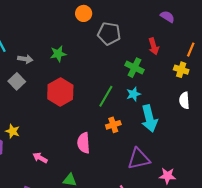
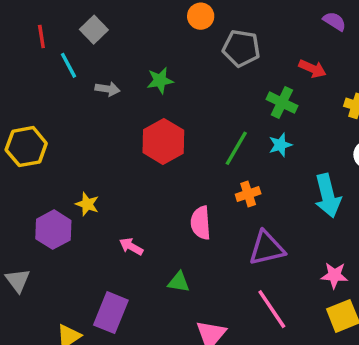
red arrow: (154, 46) -> (312, 69), turned -49
gray square: (17, 81) -> (94, 30), moved
cyan arrow: (149, 118) -> (328, 196), moved
purple triangle: (139, 159) -> (267, 248), moved

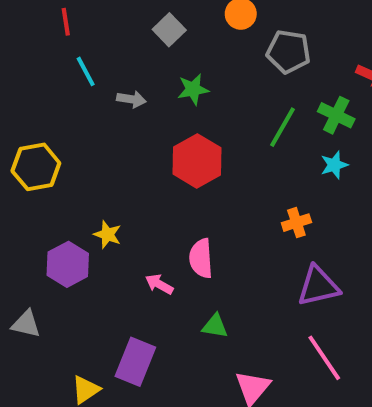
gray square: (94, 30) -> (169, 30), moved
red line: (41, 36) -> (66, 22), moved
green line: (236, 148) -> (283, 127), moved
pink semicircle: (201, 223) -> (201, 258), moved
gray triangle: (18, 280) -> (26, 324), turned -40

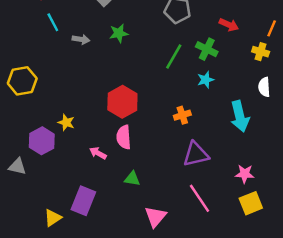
red hexagon: (197, 161) -> (122, 102), moved
gray triangle: (26, 324) -> (17, 166), moved

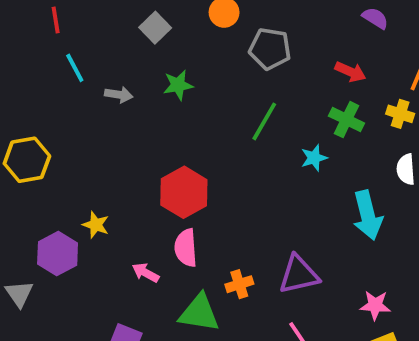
green cross: (207, 49) -> (347, 120), moved
orange cross: (182, 115) -> (239, 284), moved
gray triangle: (17, 166) -> (19, 294), turned 42
green triangle: (132, 179) -> (199, 313), size x1.6

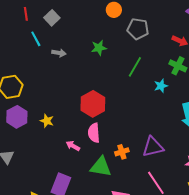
gray square: (155, 28) -> (52, 18), moved
green star: (178, 85) -> (99, 48), moved
purple hexagon: (58, 254) -> (17, 117), moved

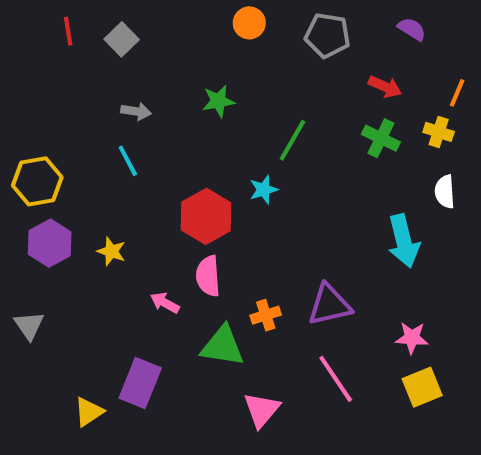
gray pentagon: (138, 29) -> (327, 35), moved
cyan line: (36, 39) -> (128, 161), moved
cyan star: (161, 86) -> (264, 190), moved

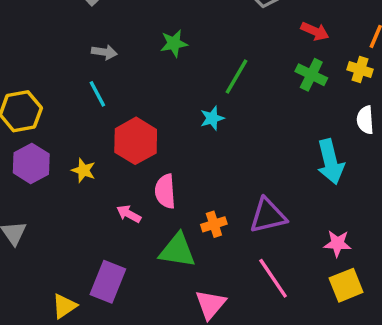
red hexagon: (206, 216) -> (136, 141), moved

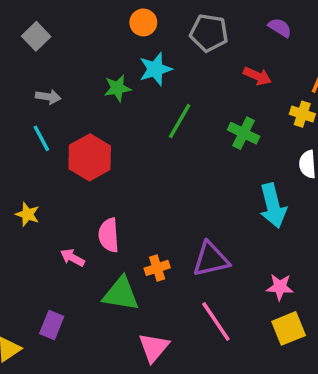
green cross: (311, 75) -> (244, 133), moved
cyan star: (212, 118) -> (155, 69), moved, size x1.4
red hexagon: (136, 141) -> (90, 157), moved
purple rectangle: (108, 282) -> (52, 325), size x0.7

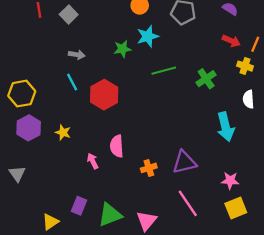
red arrow: (257, 76) -> (231, 41), moved
green line: (180, 121) -> (164, 71), turned 45
green cross: (244, 133) -> (206, 79), turned 30
pink arrow: (72, 258) -> (93, 161), turned 35
green triangle: (121, 294) -> (110, 215), moved, turned -30

